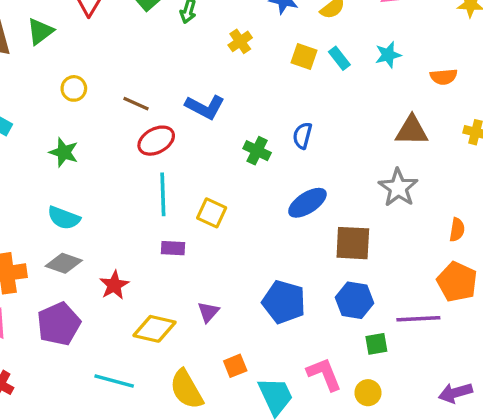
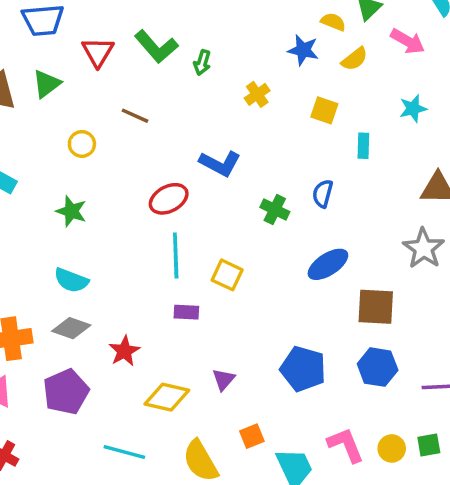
cyan rectangle: (339, 58) -> (363, 146), moved, turned 40
brown line: (136, 104) -> (135, 116), moved
green square: (376, 344) -> (429, 445), moved
yellow circle: (368, 393) -> (392, 448), moved

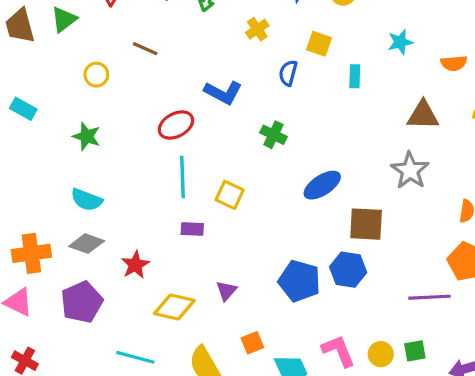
blue semicircle: (323, 194) -> (288, 73), moved
blue hexagon: (378, 367) -> (348, 270), moved

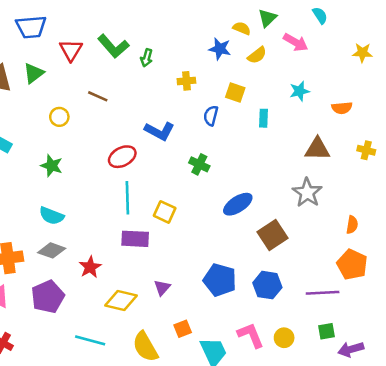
yellow cross: (257, 29) -> (186, 81), turned 30
brown square: (366, 224) -> (272, 235), turned -36
purple rectangle: (192, 229) -> (135, 239), size x1.5
blue hexagon: (348, 270) -> (267, 285), moved
green square: (415, 351) -> (326, 331), moved

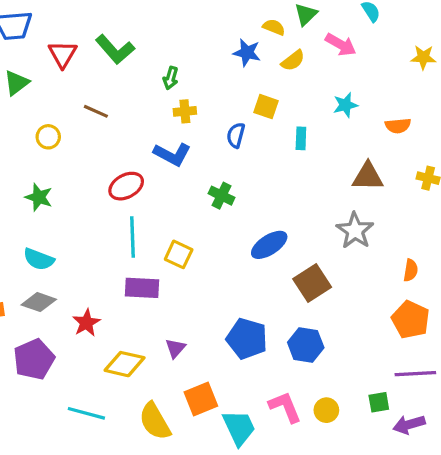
green arrow: (147, 58) -> (171, 78), moved
yellow cross: (186, 81) -> (185, 111), moved
purple line: (323, 293) -> (415, 374), moved
orange square: (183, 329) -> (201, 399), size x1.5

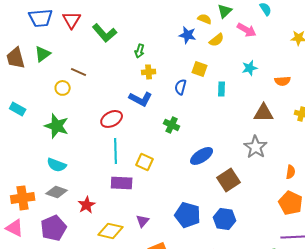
red triangle: (63, 54) -> (72, 20), moved
brown line: (96, 111) -> (79, 72), moved
green star: (39, 197) -> (57, 126), size x1.4

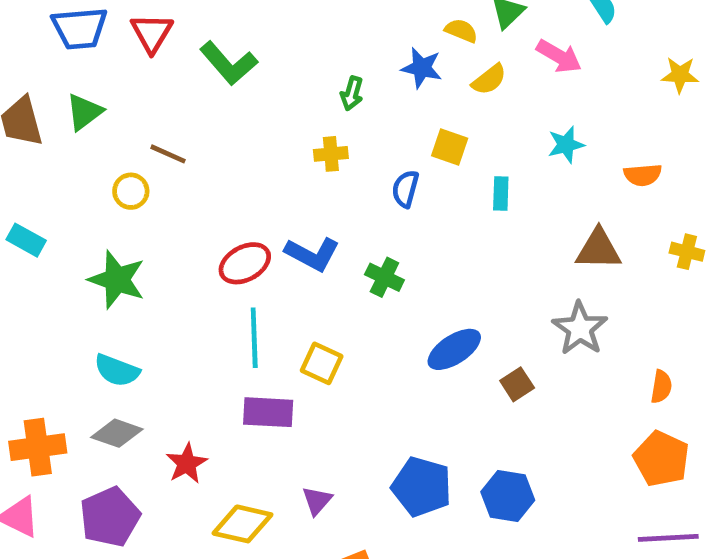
green arrow: (140, 51) -> (352, 93), moved
blue L-shape: (141, 99) -> (312, 254), moved
brown square: (229, 180) -> (517, 384), moved, size x0.6

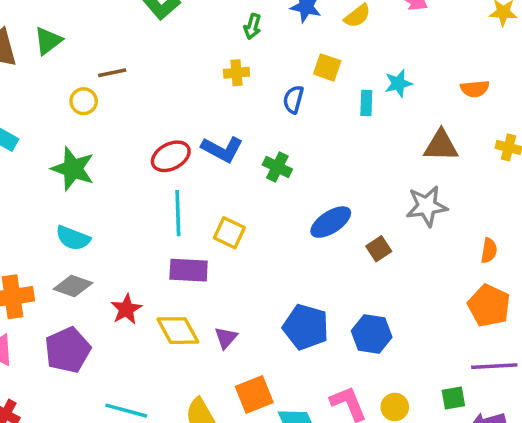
cyan star: (566, 145) -> (398, 83), moved
brown line: (168, 154) -> (112, 73), turned -36
gray star: (580, 328) -> (427, 206), turned 30
yellow diamond: (242, 524) -> (178, 331), moved, turned 48

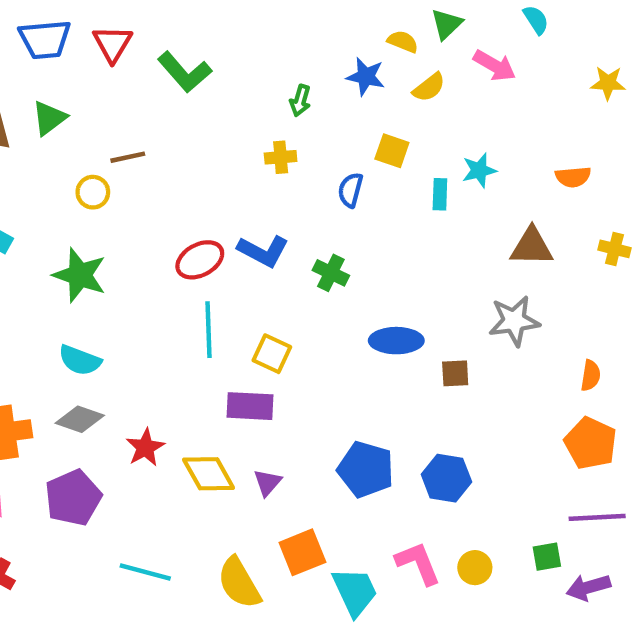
blue ellipse: (331, 222) -> (396, 341), turned 33
brown square: (379, 249) -> (455, 373), turned 30
purple rectangle: (189, 270) -> (250, 406), moved

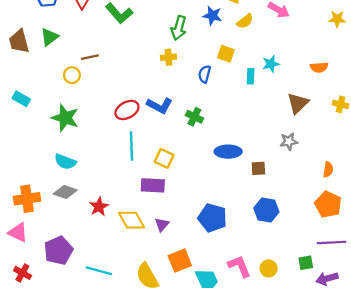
green arrow: (300, 100) -> (179, 28), size x1.5
brown triangle: (532, 247) -> (298, 103), turned -45
gray star: (514, 321) -> (289, 141), size x0.7
blue hexagon: (446, 478) -> (266, 210), moved
purple pentagon: (73, 498) -> (58, 250), moved

